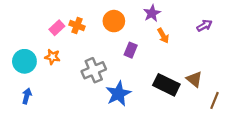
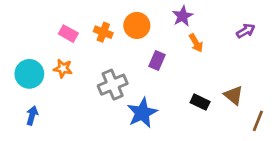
orange cross: (77, 26) -> (103, 32), moved
pink rectangle: (57, 28) -> (68, 34), turned 72
black rectangle: (166, 85) -> (200, 102), size x0.6

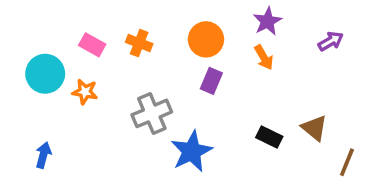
purple star: (183, 16) -> (267, 21), moved
orange circle: (137, 25) -> (206, 39), moved
cyan circle: (29, 74) -> (45, 74), moved

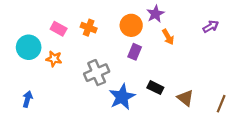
purple star: (267, 21) -> (155, 14), moved
brown triangle: (314, 128) -> (185, 98), moved
black rectangle: (269, 137) -> (155, 88), moved

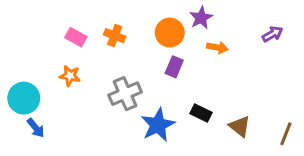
orange arrow: (168, 37) -> (217, 47), turned -49
cyan circle: (29, 47) -> (24, 98), moved
blue arrow: (27, 99) -> (36, 128), turned 126

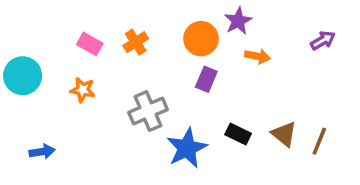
orange cross: (115, 36) -> (136, 42), turned 36
cyan circle: (24, 98) -> (23, 76), moved
brown triangle: (240, 126) -> (284, 134), moved
blue arrow: (36, 128) -> (42, 152), turned -60
brown line: (286, 134) -> (319, 141), moved

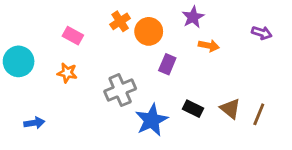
orange circle: (201, 39) -> (149, 31), moved
purple arrow: (323, 40) -> (262, 33), turned 48
orange cross: (136, 42) -> (120, 21), moved

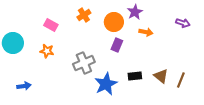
orange circle: (149, 31) -> (114, 22), moved
black rectangle: (193, 109) -> (135, 76), turned -32

